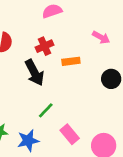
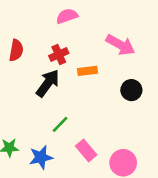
pink arrow: (101, 37) -> (120, 45), size x1.5
black arrow: (34, 73) -> (48, 83), turned -116

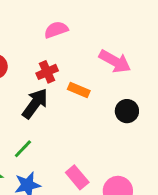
orange rectangle: (88, 71) -> (79, 90), turned 30
green line: (60, 124) -> (23, 149), moved

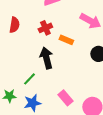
black arrow: (35, 104) -> (46, 58), moved, turned -50

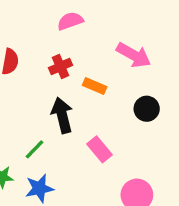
pink rectangle: (65, 98) -> (100, 149), moved

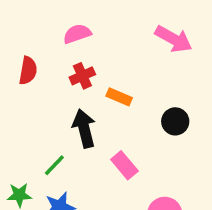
pink semicircle: (70, 21) -> (77, 34), moved
pink arrow: (134, 55) -> (173, 39), moved

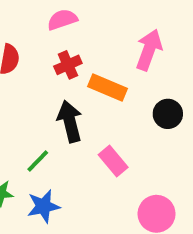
pink arrow: (173, 39) -> (149, 50), moved, turned -99
orange rectangle: (119, 97) -> (108, 87), size x1.4

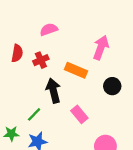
red cross: (68, 65) -> (41, 60), moved

